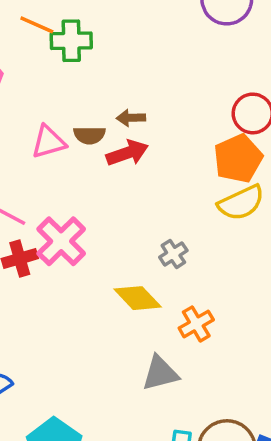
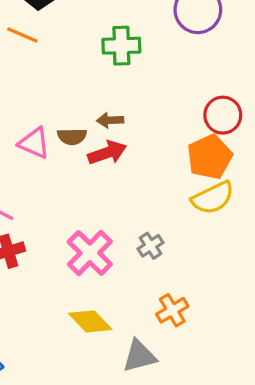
green cross: (71, 41) -> (121, 46), moved
pink triangle: (49, 142) -> (34, 143), turned 40
pink cross: (61, 241) -> (90, 253), moved
yellow diamond: (138, 298) -> (90, 321), moved

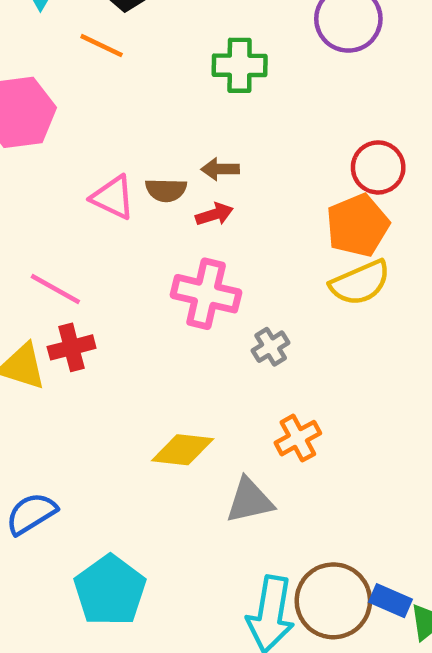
red arrow: (107, 153) -> (214, 214), size x0.7
pink cross: (90, 253) -> (206, 294), moved, turned -33
yellow diamond: (90, 321) -> (183, 450), turned -42

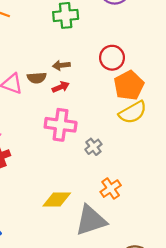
red circle: (378, 167) -> (112, 58), moved
gray triangle: (250, 501) -> (91, 220), size x1.4

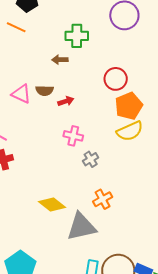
brown arrow: (61, 65) -> (60, 60), moved
pink cross: (61, 125) -> (73, 136), moved, size x0.7
yellow diamond: (57, 200) -> (52, 204), turned 32

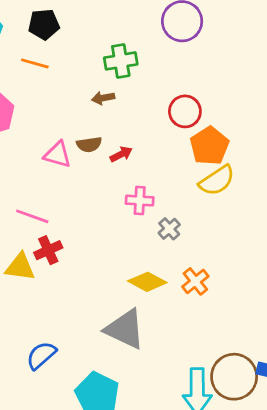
yellow diamond: (52, 204) -> (147, 282), moved
gray triangle: (81, 227) -> (125, 329), moved, turned 48

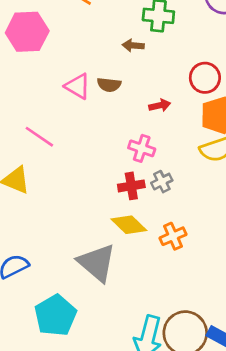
red arrow: (121, 154) -> (160, 105), moved
red cross: (48, 250) -> (131, 186), moved

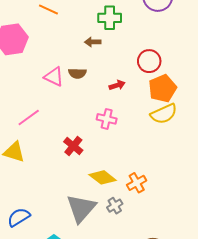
pink line: (39, 137) -> (29, 118), turned -65
gray cross: (162, 182) -> (115, 206), moved
red cross: (131, 186) -> (73, 146), moved, turned -36
gray triangle: (97, 263) -> (81, 208), turned 36

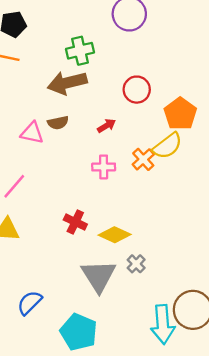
brown arrow: (93, 42) -> (67, 83), size x2.0
orange pentagon: (162, 88) -> (180, 114), moved
red cross: (73, 146) -> (75, 222), moved
orange cross: (137, 183) -> (143, 159), moved

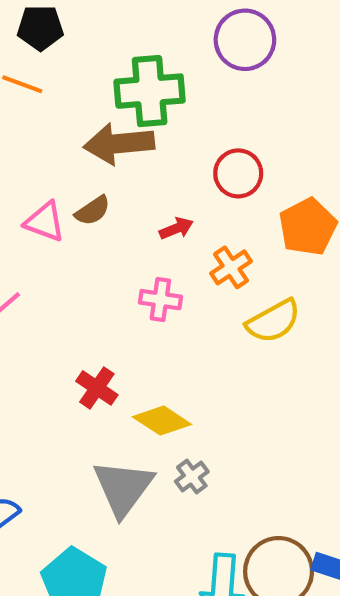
green cross: (80, 51) -> (150, 91), size x1.4
brown semicircle: (58, 123) -> (93, 211), turned -30
yellow semicircle: (167, 146) -> (273, 321), moved
orange cross: (143, 159) -> (231, 267), moved

